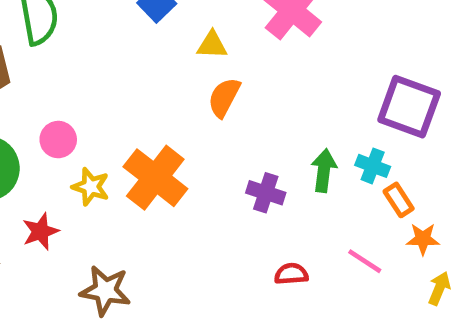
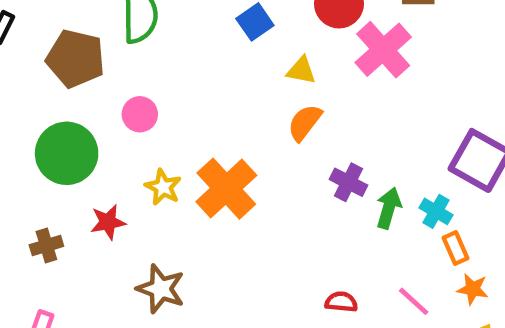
pink circle: (58, 140) -> (140, 114), moved
purple cross: (266, 193) -> (348, 182), moved

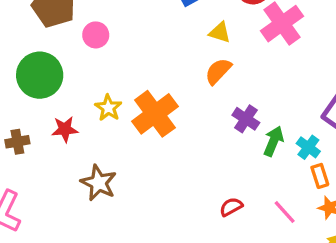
pink circle: (140, 114) -> (96, 35), moved
red semicircle: (341, 302) -> (231, 207), turned -40

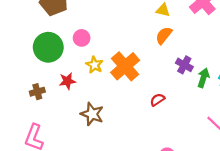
pink circle: (96, 35) -> (82, 38), moved
red semicircle: (231, 207) -> (157, 100), moved

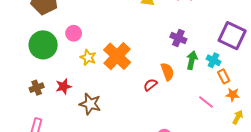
orange semicircle: (164, 35) -> (167, 72), moved, turned 126
purple cross: (184, 65) -> (178, 38), moved
red star: (67, 81) -> (63, 86), moved

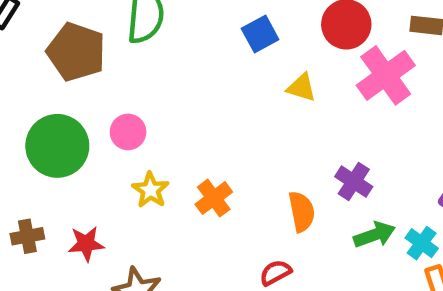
orange cross: (117, 56) -> (214, 198), size x0.6
green arrow: (192, 60) -> (374, 235), turned 48
orange semicircle: (167, 72) -> (302, 212), moved

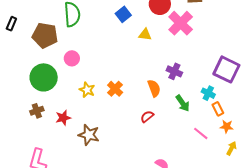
pink circle: (128, 132) -> (72, 58), moved
green arrow: (374, 235) -> (183, 103), moved, turned 84
brown cross: (27, 236) -> (37, 111), moved

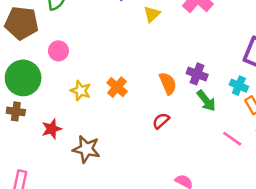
yellow triangle: (145, 35) -> (152, 14), turned -48
purple cross: (174, 71) -> (197, 74), moved
brown cross: (37, 111) -> (16, 111), moved, turned 32

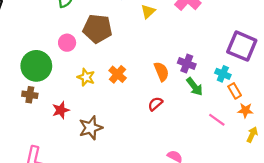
brown pentagon: (22, 23) -> (97, 29), moved
brown star: (86, 149) -> (91, 128), turned -30

